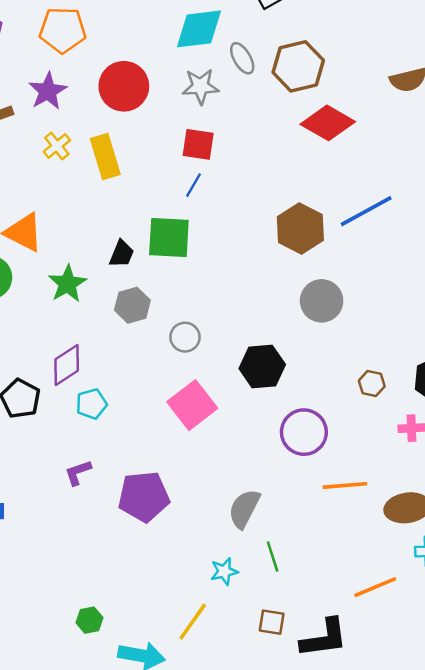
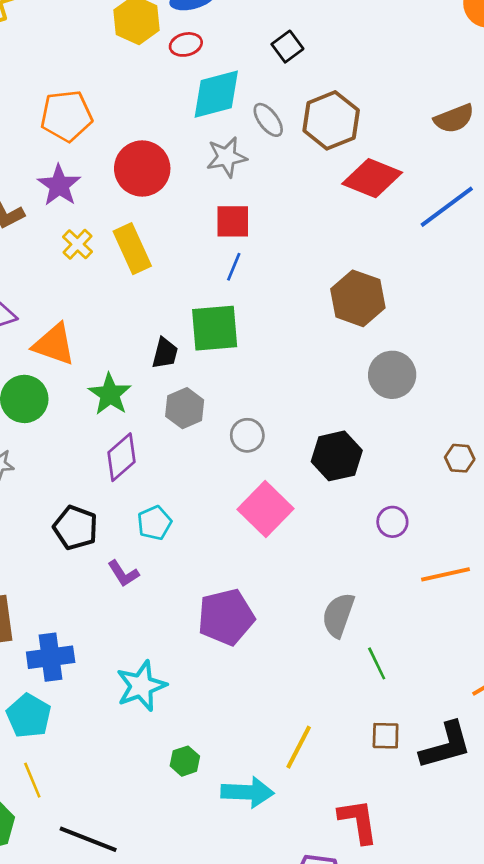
blue line: (366, 211) -> (447, 207), moved
purple diamond: (67, 365) -> (121, 457), moved
purple circle: (304, 432) -> (392, 522), size x0.6
purple L-shape: (78, 473) -> (123, 573), moved, turned -96
cyan star: (224, 571) -> (141, 686), moved, size x1.6

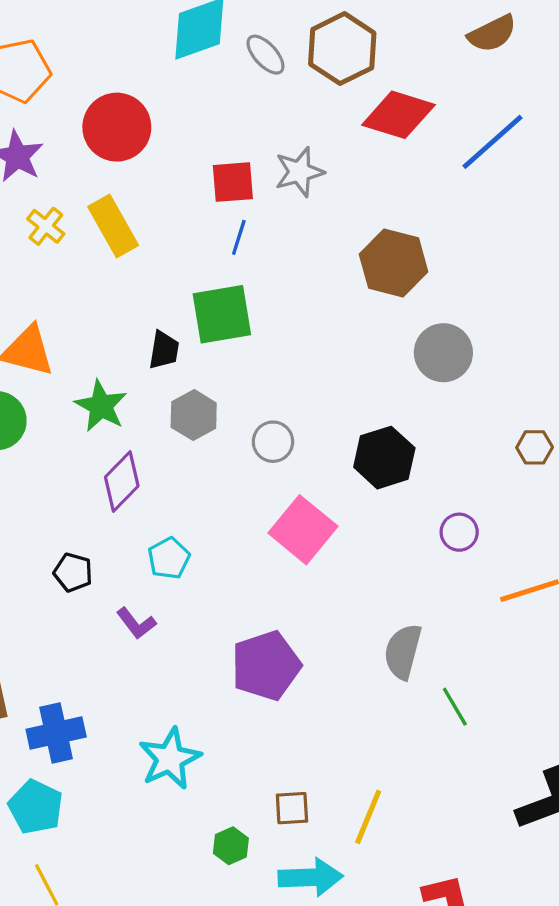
gray star: (226, 157) -> (299, 172), moved
black pentagon: (76, 528) -> (73, 572), size x0.7
brown square: (386, 736) -> (292, 808), moved

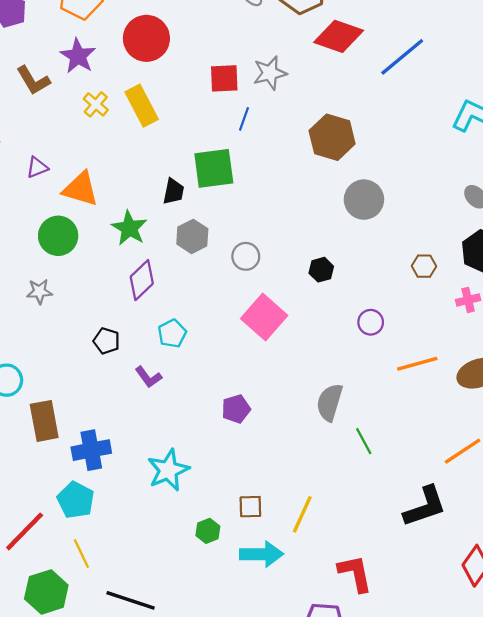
blue line: (239, 237) -> (244, 119), moved
black hexagon: (384, 458) -> (321, 270), size x0.6
purple pentagon: (266, 666) -> (236, 409), size x0.6

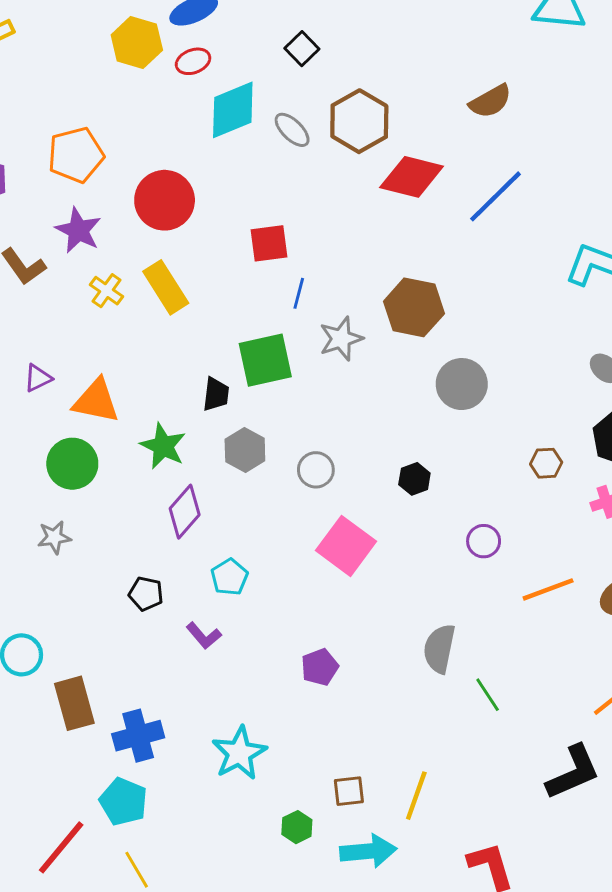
gray star: (270, 73) -> (341, 339), moved

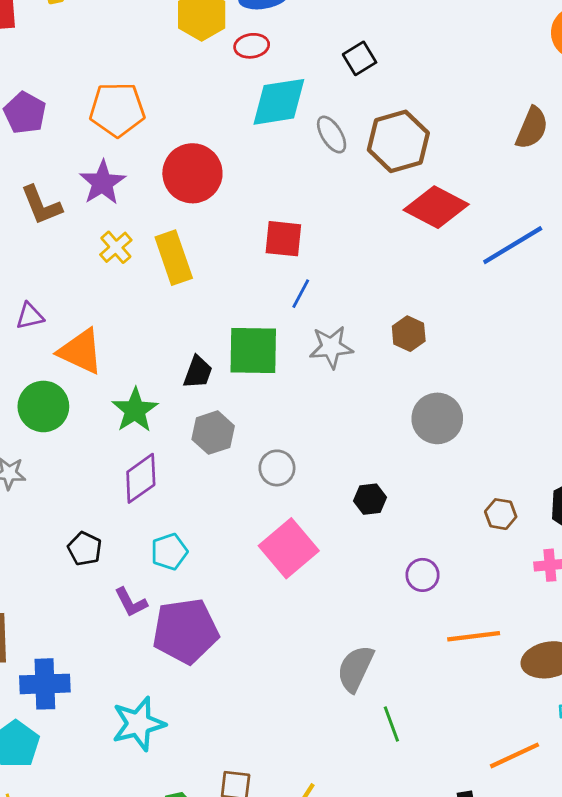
brown semicircle: (490, 101) -> (532, 128), moved, turned -51
brown hexagon: (414, 307) -> (409, 334), size x0.6
purple pentagon: (320, 667) -> (185, 631), moved, size x1.8

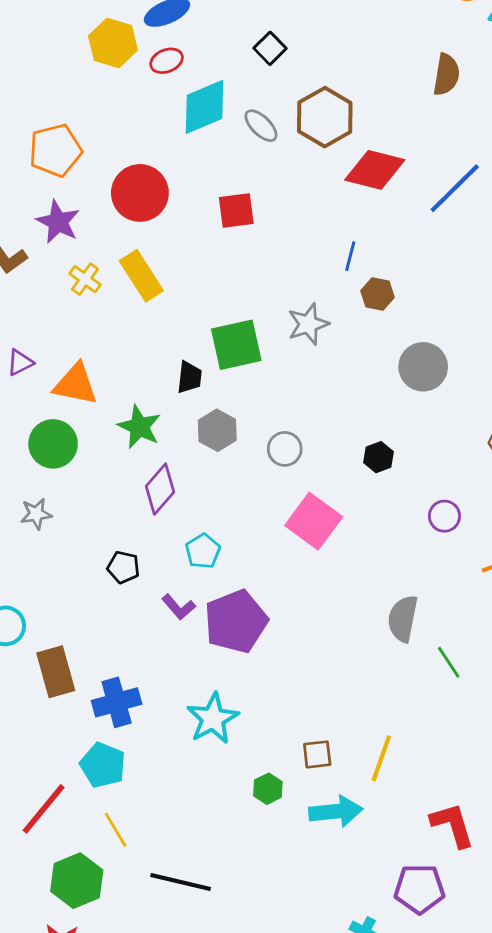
red square: (283, 239) -> (236, 211), moved
blue line: (301, 294) -> (350, 256), moved

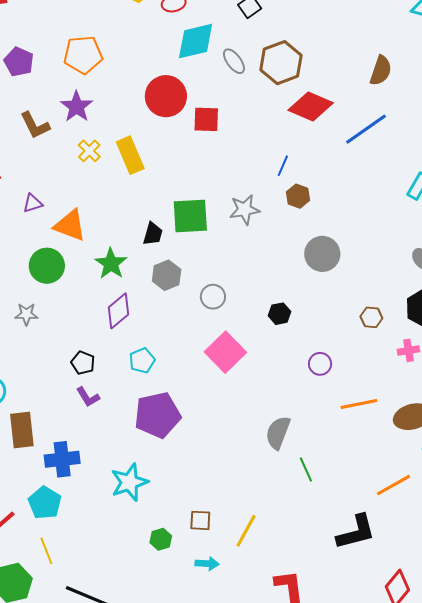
brown semicircle: (446, 75) -> (381, 71), moved
red circle: (140, 193) -> (166, 96), moved
purple L-shape: (179, 607) -> (88, 397), moved
cyan arrow: (336, 811) -> (207, 564), size x0.6

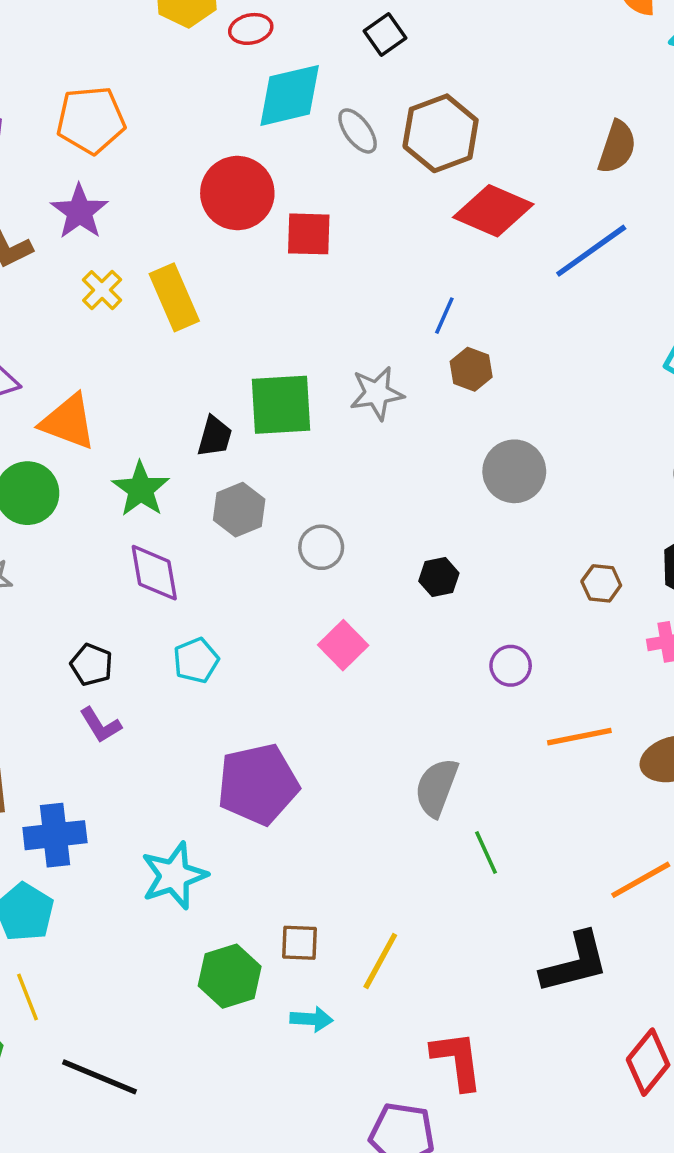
purple diamond: (119, 311) -> (154, 573), turned -60
pink square: (225, 352) -> (343, 645), size x0.7
purple pentagon: (157, 415) -> (258, 784), moved
green hexagon: (161, 539) -> (230, 976), size x1.6

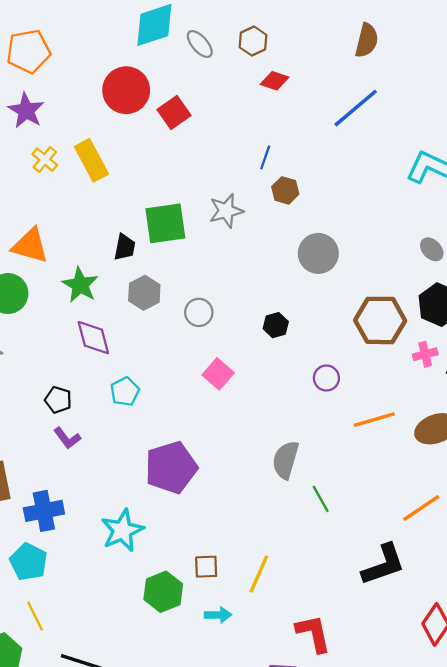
brown hexagon: (441, 133) -> (253, 41), size x0.6
red diamond: (493, 211) -> (275, 81), moved, size x0.6
red square: (309, 234) -> (174, 113), turned -32
brown hexagon: (601, 583) -> (380, 320), size x2.0

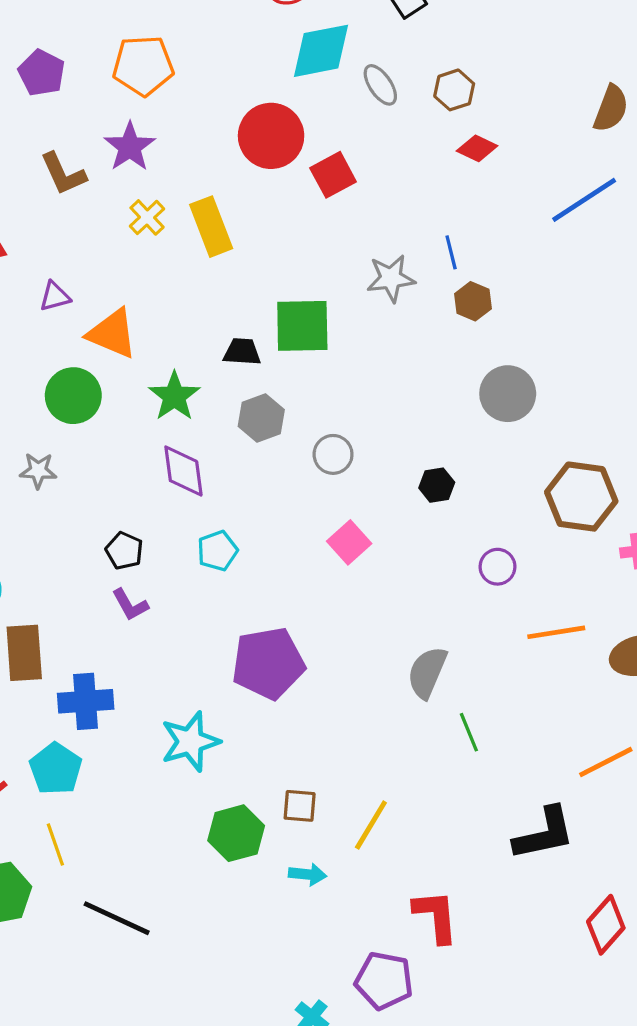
blue line: (265, 157) -> (451, 252), turned -40
gray star: (226, 211) -> (391, 278), moved
black trapezoid: (125, 247) -> (242, 352), turned -104

